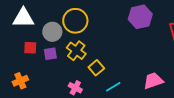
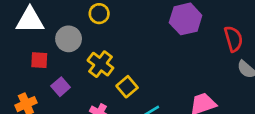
yellow circle: (75, 21) -> (99, 14), moved, size x0.6
purple square: (50, 54) -> (61, 87), moved, turned -32

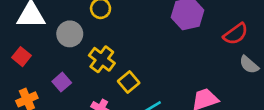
red semicircle: (233, 39) -> (236, 34), turned 70
red square: (39, 60) -> (22, 57), moved, turned 36

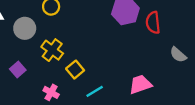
red semicircle: (236, 34) -> (153, 23), moved, turned 120

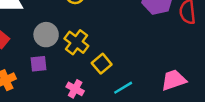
gray circle: (25, 28) -> (46, 35), moved
purple square: (18, 70) -> (39, 64), turned 35

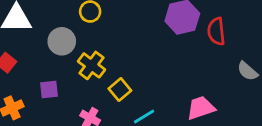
gray circle: (46, 35) -> (62, 41), moved

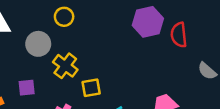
yellow square: (120, 90) -> (91, 88), turned 30

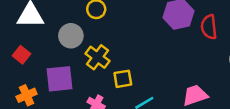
purple square: (27, 88) -> (59, 79), size x1.6

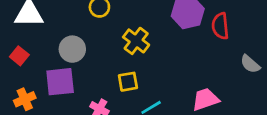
gray circle: (71, 36) -> (72, 49), moved
yellow cross: (97, 57) -> (136, 41), moved

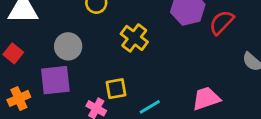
red semicircle: (220, 26) -> (222, 22), turned 50
yellow square: (128, 82) -> (116, 89), moved

